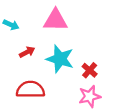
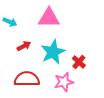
cyan star: (60, 59) -> (53, 52), turned 30
pink star: (90, 96) -> (64, 82), moved

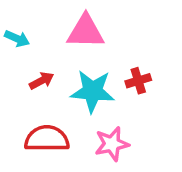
cyan star: (53, 52) -> (93, 91), turned 30
red cross: (79, 62) -> (138, 81), moved, turned 32

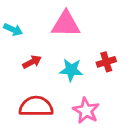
cyan star: (93, 91) -> (71, 70), size x0.7
pink star: (112, 144) -> (86, 111), turned -30

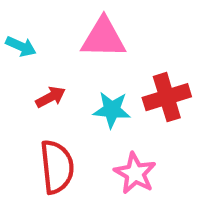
red cross: (106, 62) -> (167, 97), size x1.5
red semicircle: (36, 106) -> (57, 167), turned 84

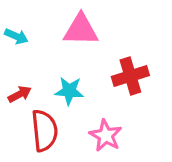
red arrow: (51, 97) -> (20, 94), moved
cyan star: (112, 110) -> (69, 91), moved

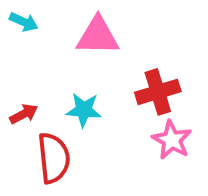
cyan arrow: (16, 36) -> (24, 22), moved
pink star: (106, 135) -> (172, 140), moved

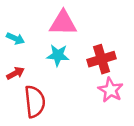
cyan arrow: (24, 22) -> (15, 39), moved
cyan star: (84, 110) -> (58, 55), moved

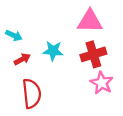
pink triangle: (63, 23) -> (90, 21), moved
red arrow: (15, 73) -> (22, 59), moved

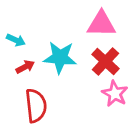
cyan star: (53, 51) -> (60, 57), size x1.4
red cross: (93, 54) -> (105, 61), turned -30

